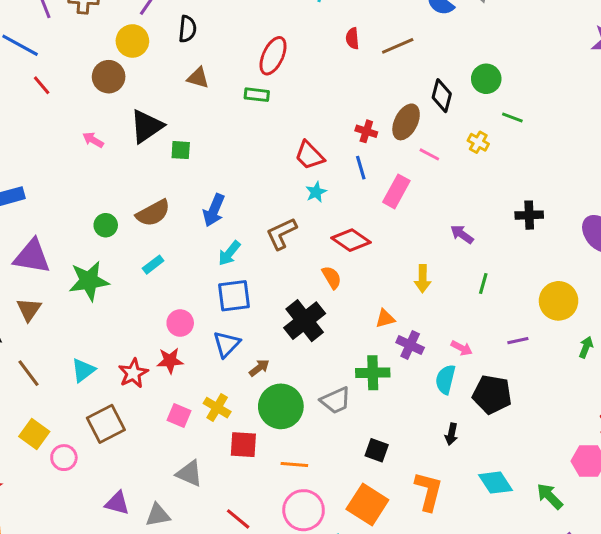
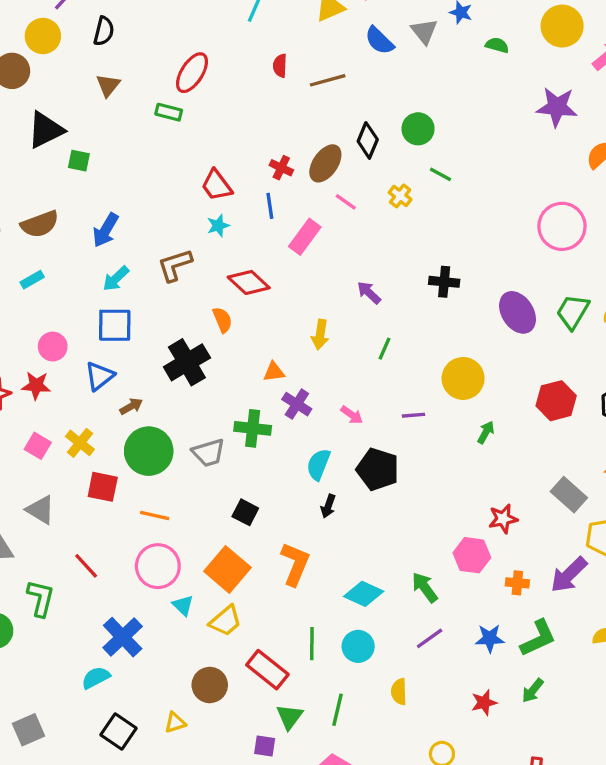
brown triangle: (198, 78) -> (108, 85), turned 45
cyan semicircle: (445, 379) -> (318, 464), moved
cyan diamond: (495, 483) -> (364, 594), moved, turned -40

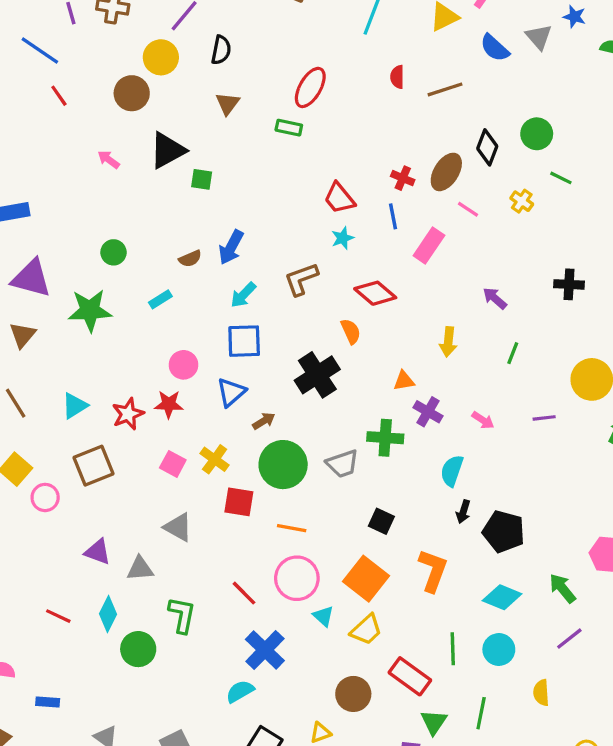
brown semicircle: (40, 224) -> (190, 259), moved, size x0.6
black pentagon: (378, 469) -> (504, 532), moved
red line: (86, 566) -> (244, 593), moved

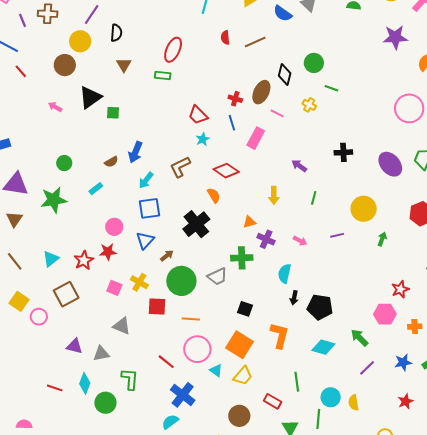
cyan circle: (499, 650) -> (331, 397), moved
red rectangle: (410, 676) -> (273, 401), size x0.7

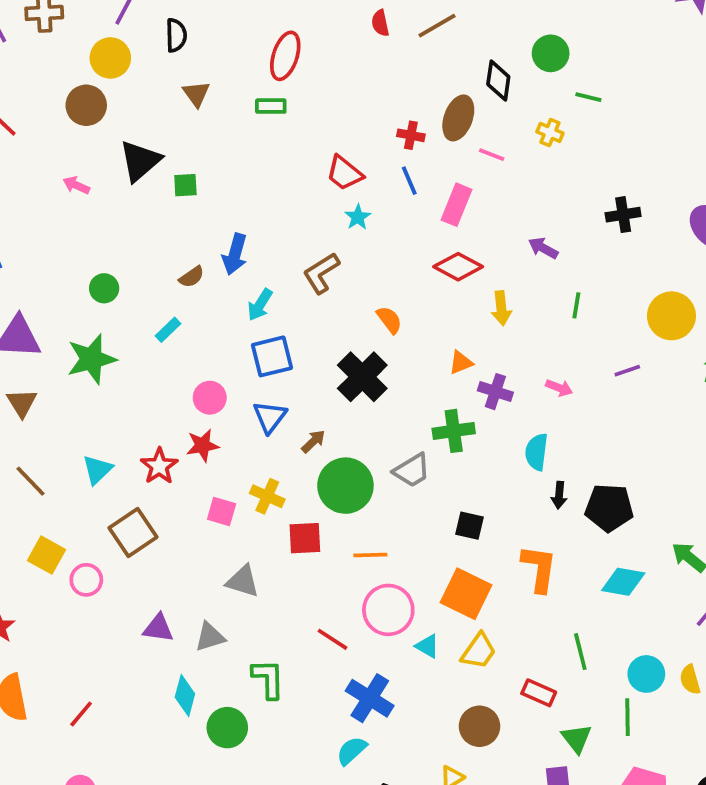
red diamond: (226, 171) -> (458, 267), moved
red line: (55, 388) -> (81, 714), moved, turned -63

